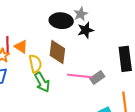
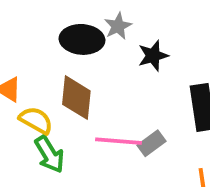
black star: (86, 30) -> (153, 56), moved
yellow semicircle: (35, 64) -> (36, 120), turned -48

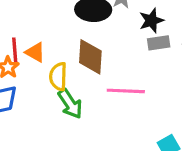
yellow semicircle: (36, 120) -> (58, 77), turned -116
gray rectangle: (151, 143) -> (159, 43), moved, turned 30

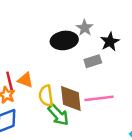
gray rectangle: (159, 43) -> (93, 61), moved
brown diamond: (90, 57) -> (71, 99), moved

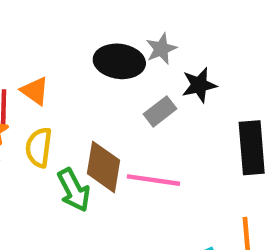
gray rectangle: (93, 61) -> (160, 111), turned -35
orange triangle: (25, 80) -> (35, 91), moved
yellow semicircle: (46, 96) -> (39, 147), moved

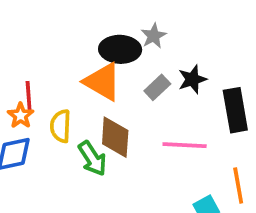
black star: (199, 85) -> (192, 79), moved
orange triangle: (35, 91) -> (102, 82), moved, size x1.6
pink line: (153, 180) -> (185, 145), moved

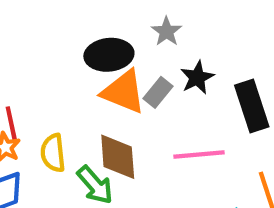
gray star: (154, 36) -> (167, 31), moved
orange triangle: (102, 82) -> (124, 92), moved

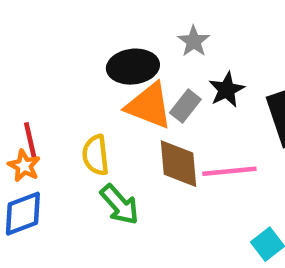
yellow semicircle: (53, 153) -> (96, 155), moved
brown diamond: (118, 157) -> (178, 164), moved

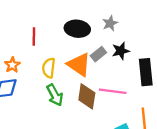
orange triangle: (149, 106) -> (79, 64), moved
red line: (30, 140) -> (34, 36), moved
brown diamond: (178, 164) -> (87, 96), moved

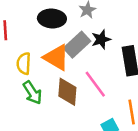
gray rectangle: (98, 54) -> (77, 45), size x1.5
pink line: (113, 91) -> (95, 84), turned 50

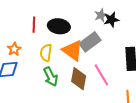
black ellipse: (52, 18) -> (59, 26), moved
black star: (101, 39) -> (111, 20), moved

